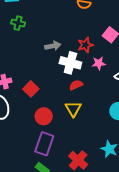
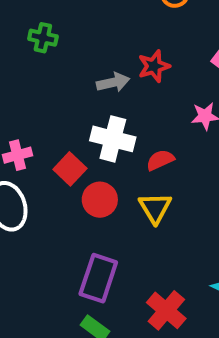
red star: (85, 45) -> (154, 66), moved
white cross: (70, 63) -> (113, 139), moved
red circle: (44, 116) -> (100, 200), moved

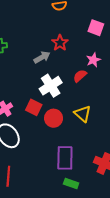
white cross: (113, 139) -> (51, 86), turned -30
red semicircle: (160, 160) -> (80, 76), moved

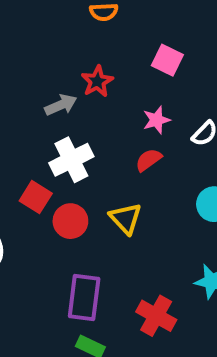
red semicircle: (80, 76) -> (149, 160), moved

